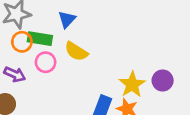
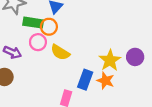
orange circle: (22, 42) -> (49, 27), moved
yellow semicircle: (76, 51) -> (60, 52), moved

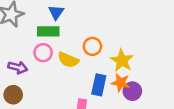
green rectangle: (33, 23) -> (48, 31), moved
orange circle: (49, 27) -> (92, 46), moved
purple circle: (135, 57) -> (132, 91), moved

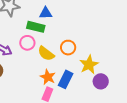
blue triangle: (56, 12) -> (46, 13), turned 40
orange star: (121, 83) -> (48, 77), moved
purple circle: (132, 91) -> (101, 81), moved

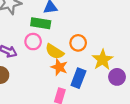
orange star: (48, 77) -> (59, 67), moved

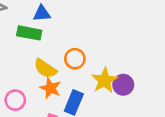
pink circle: (33, 42) -> (15, 100), moved
purple circle: (117, 77) -> (123, 85), moved

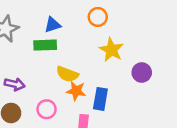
orange circle: (75, 59) -> (98, 17), moved
yellow star: (104, 80) -> (111, 50), moved

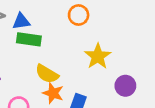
orange circle: (98, 17) -> (79, 15), moved
blue triangle: (53, 25) -> (21, 21), moved

